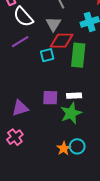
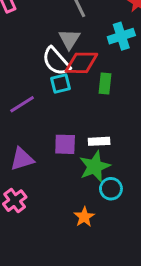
white semicircle: (23, 17) -> (56, 61), moved
purple line: (20, 42) -> (22, 104), moved
green rectangle: (78, 55) -> (105, 84), size x0.6
cyan circle: (77, 146) -> (111, 189), moved

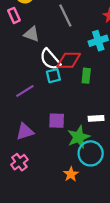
gray triangle: (69, 39) -> (31, 34), moved, turned -42
white rectangle: (99, 141) -> (96, 118), moved
cyan circle: (111, 189) -> (91, 153), size x1.5

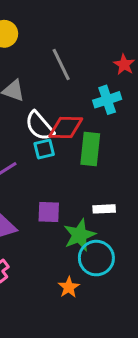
green rectangle: (86, 76) -> (90, 149), size x1.5

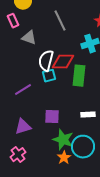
white semicircle: (40, 126) -> (46, 61), turned 55
green star: (79, 235) -> (63, 140), moved, turned -30
orange star: (69, 287) -> (64, 158), moved

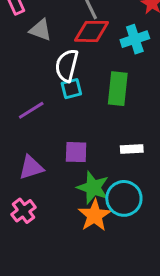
red diamond: (63, 62) -> (91, 31), moved
orange star: (64, 158) -> (95, 215), size x1.5

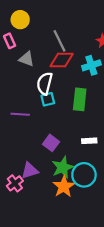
purple line: (31, 110) -> (20, 114), turned 36
purple square: (76, 152) -> (51, 143), turned 35
purple triangle: (31, 167) -> (30, 171), moved
green star: (93, 188) -> (63, 167), turned 30

